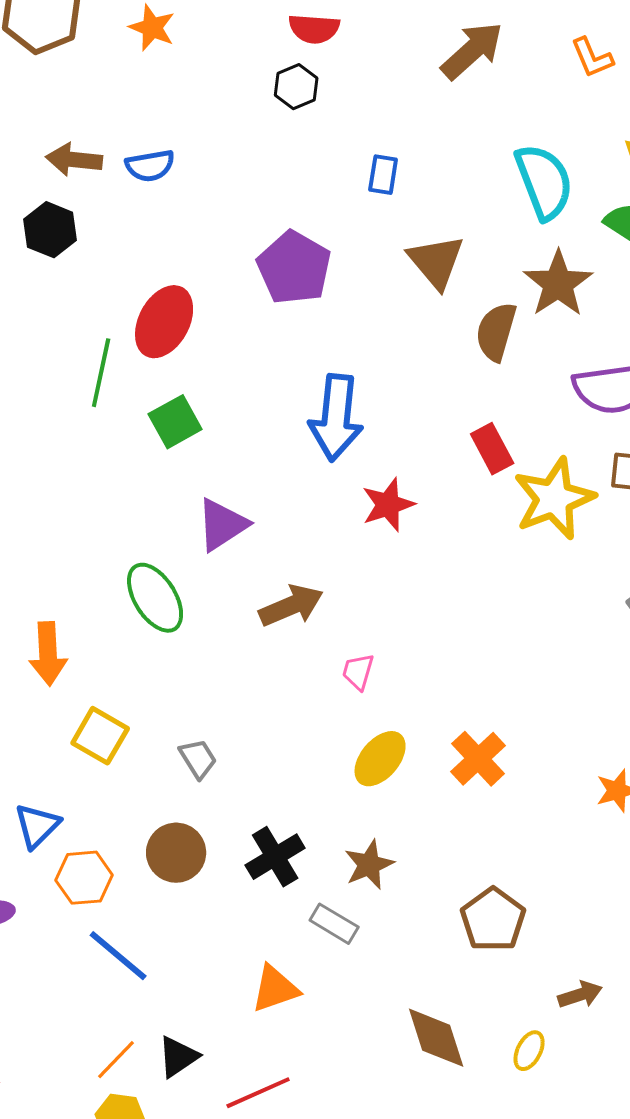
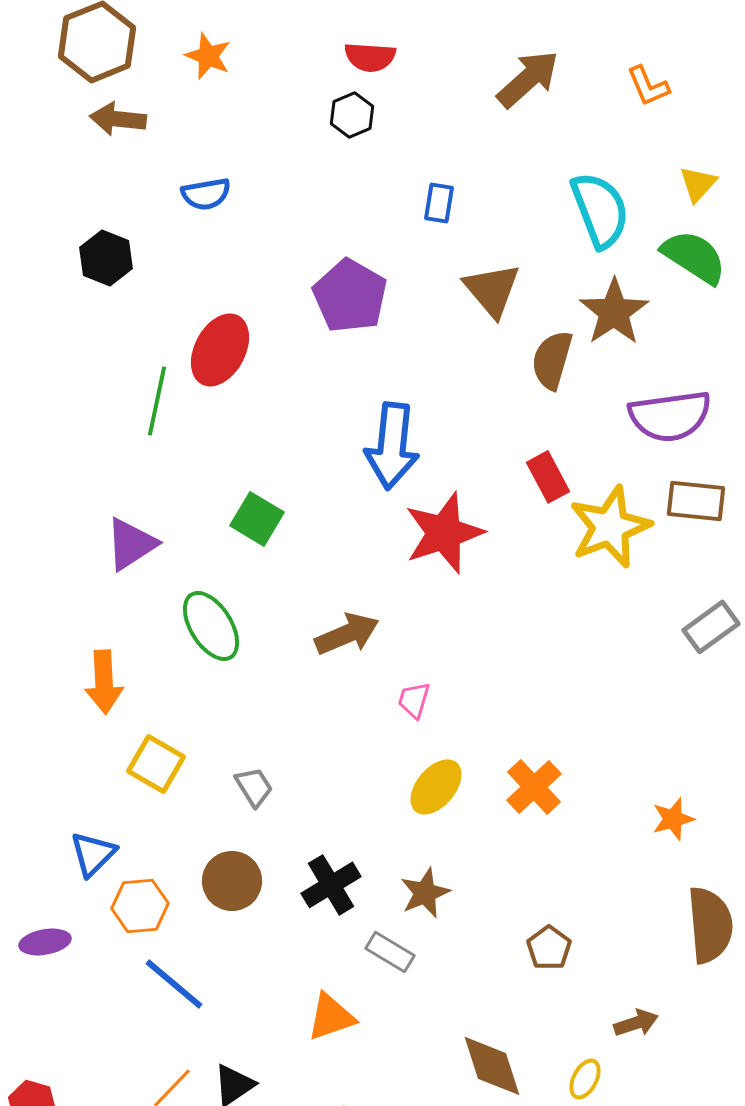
brown arrow: (74, 160) -> (118, 119), moved
green square: (175, 422) -> (257, 519), moved, turned -30
red star: (388, 505) -> (444, 533), size x1.5
purple triangle: (222, 525) -> (131, 544), moved
brown pentagon: (493, 920) -> (549, 948), size x0.7

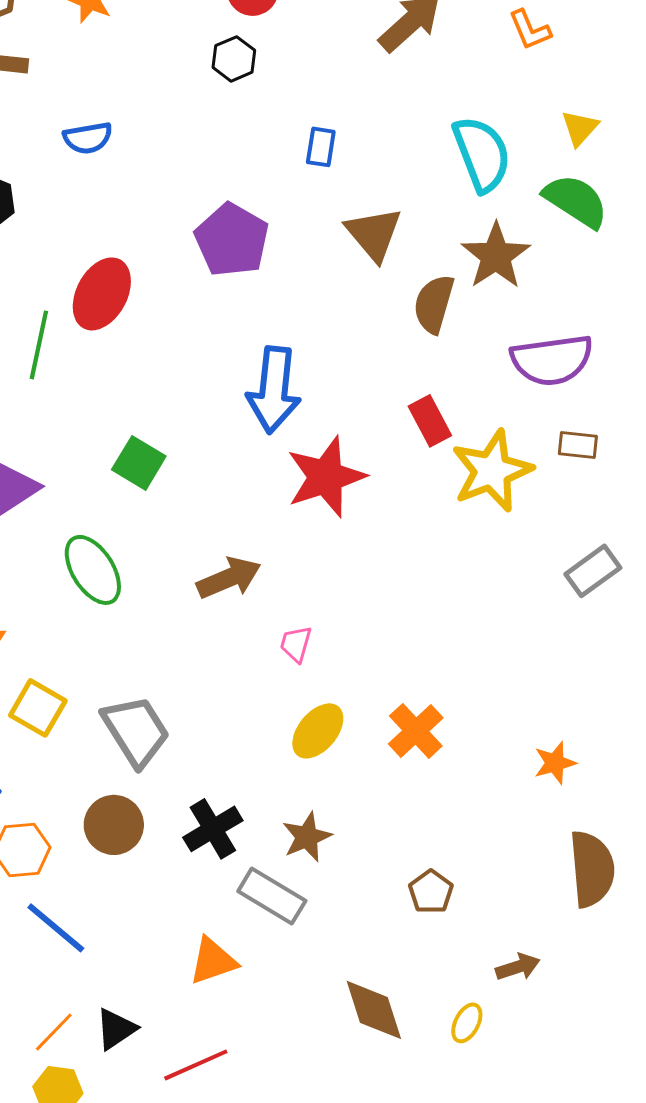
brown rectangle: (696, 501) -> (578, 445), size x0.7
gray trapezoid: (254, 787) -> (136, 731), size x1.8
gray rectangle: (390, 952) -> (272, 896), size x1.4

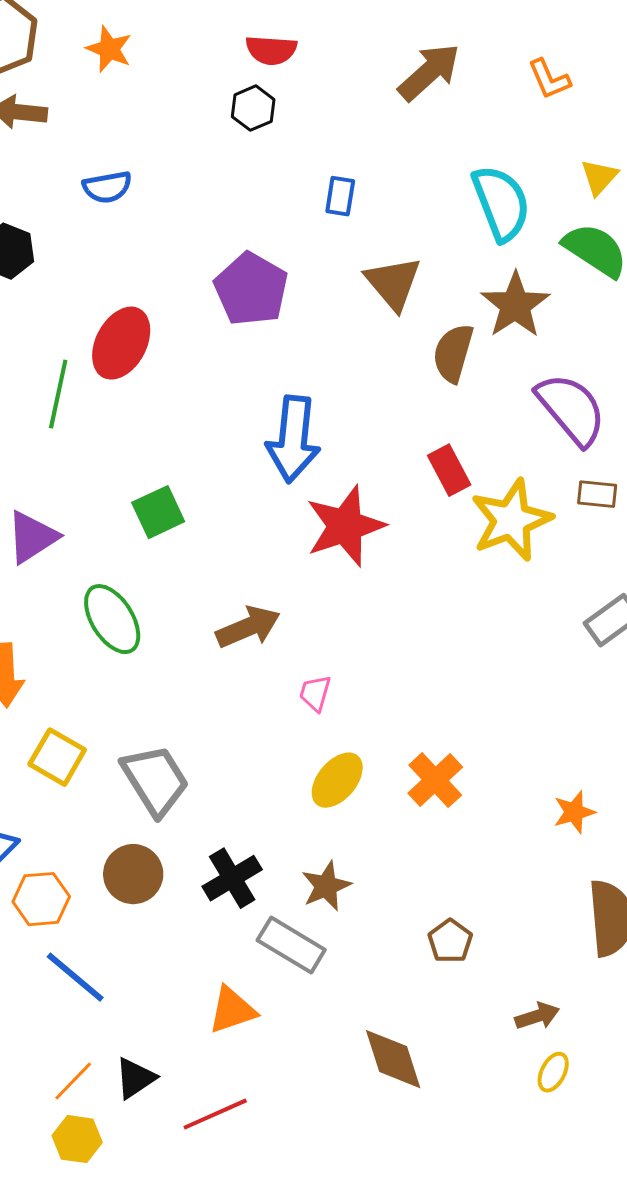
purple semicircle: (552, 360) -> (571, 409), turned -122
green square: (139, 463) -> (158, 512), turned 34
yellow ellipse: (467, 1023) -> (553, 1072), moved

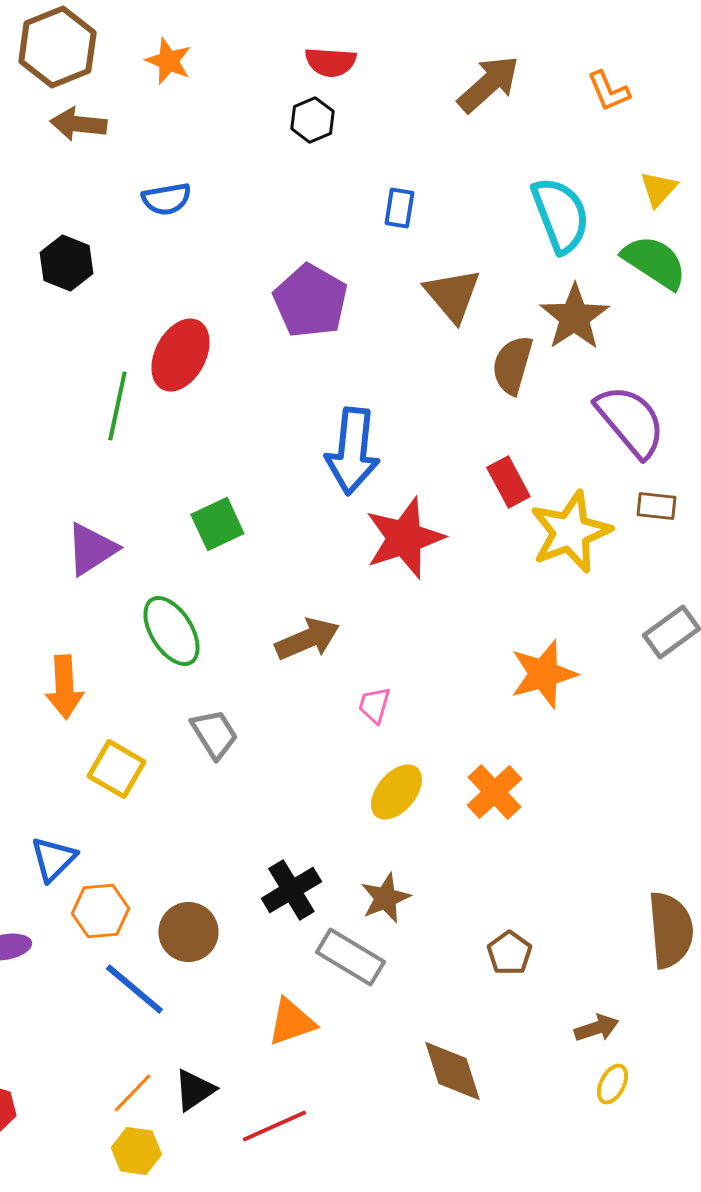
gray trapezoid: (155, 780) -> (214, 734), moved, size x0.7
orange star: (574, 812) -> (543, 674), moved, size x1.6
brown circle: (133, 874) -> (188, 932), moved

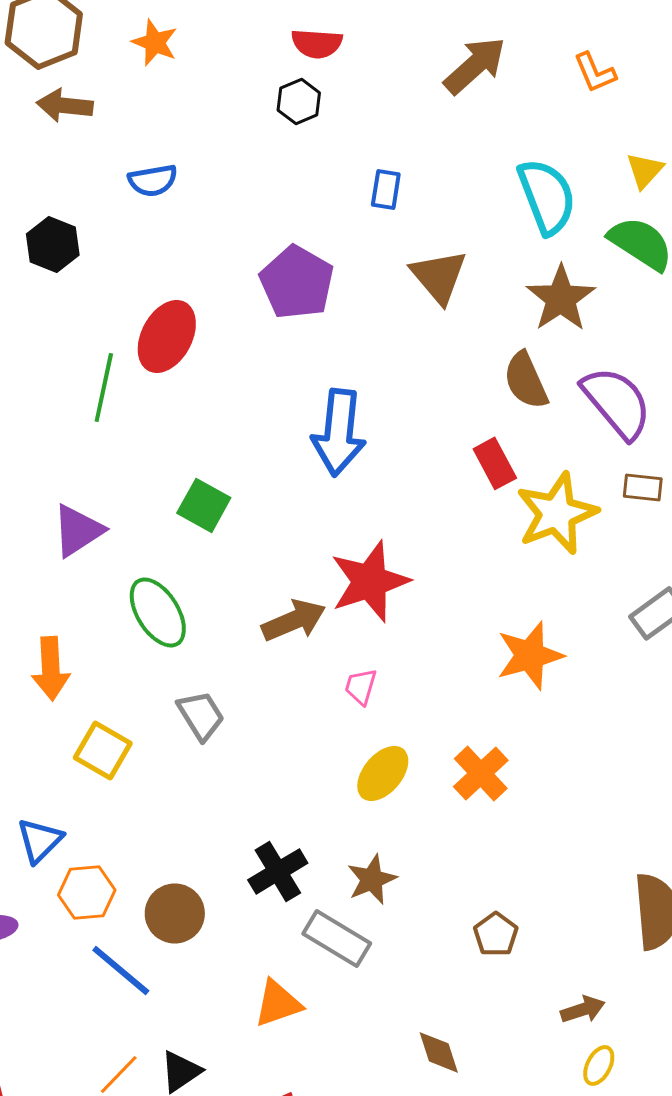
brown semicircle: (512, 365) -> (526, 380), moved, turned -40
green square: (217, 524) -> (204, 505), turned -36
red star: (404, 538) -> (370, 581), moved
brown diamond: (452, 1071) -> (439, 1052), size x0.7

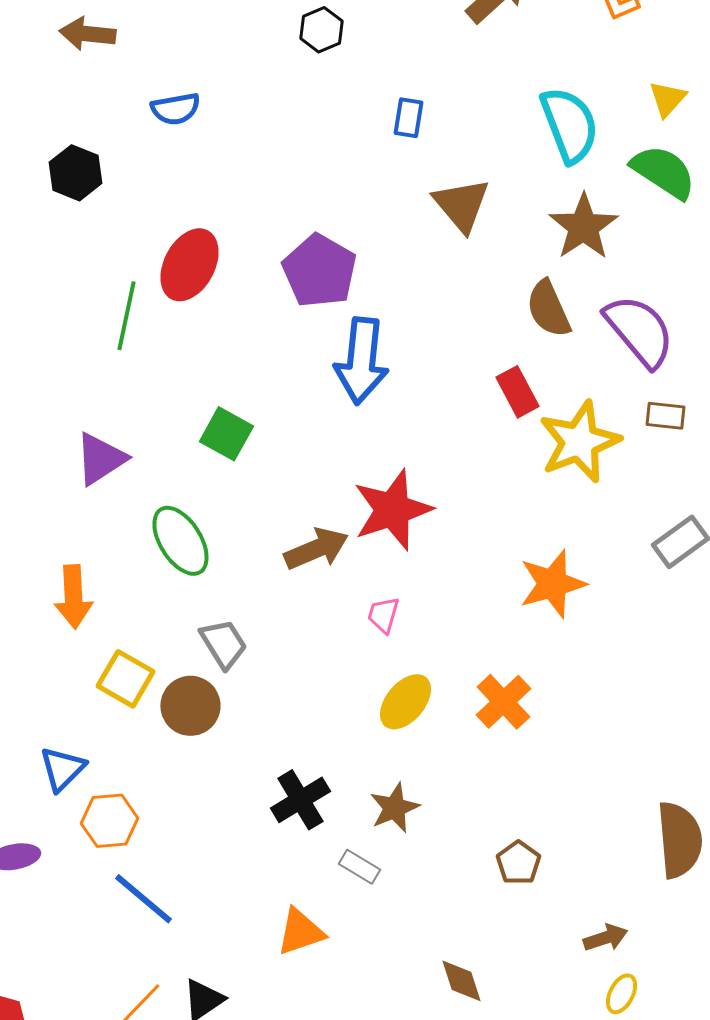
purple pentagon: (297, 282) -> (319, 271), moved
brown circle: (175, 913) -> (190, 706), moved
gray rectangle: (337, 938) -> (359, 867), size x0.6

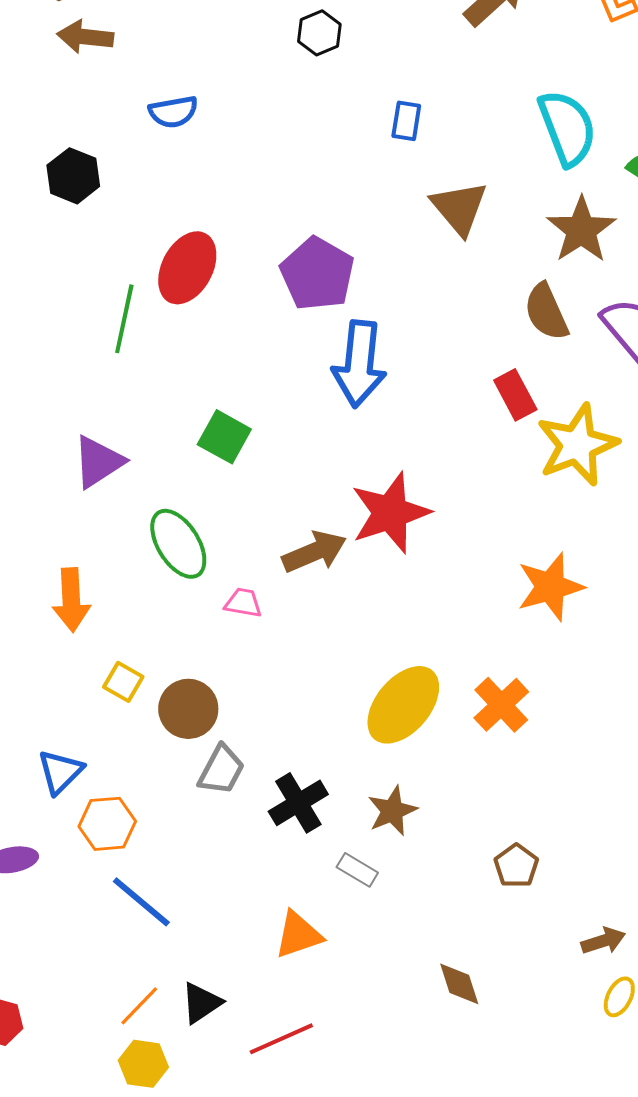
pink trapezoid: (383, 615) -> (243, 603), moved, turned 84
gray trapezoid: (223, 644) -> (221, 770), moved, turned 60
yellow square: (125, 679) -> (123, 682), size x0.7
yellow ellipse: (405, 702) -> (403, 705), size x1.4

